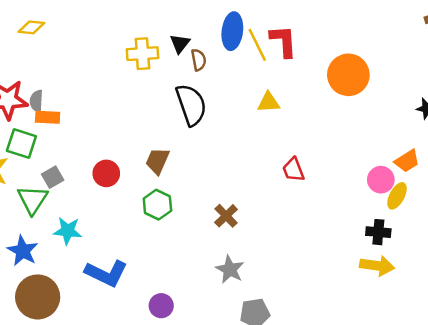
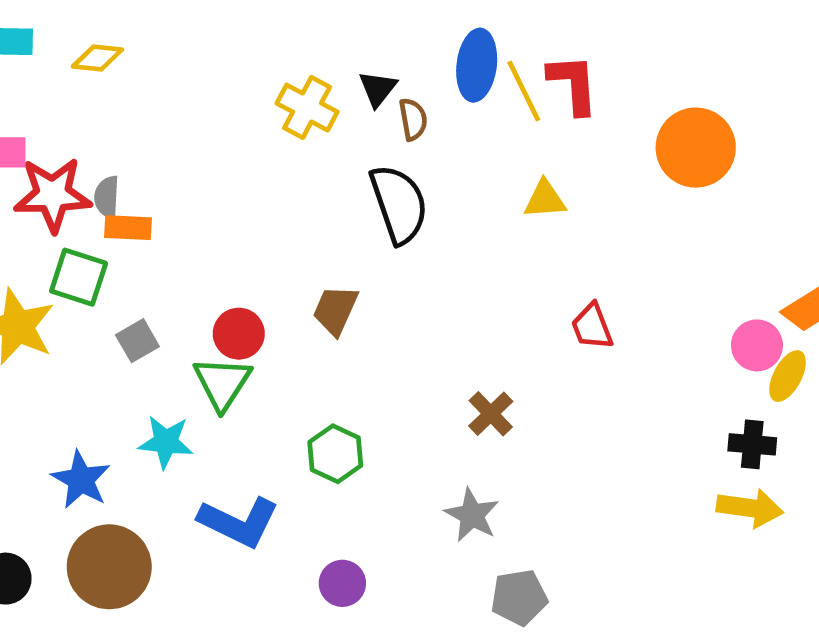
yellow cross: (142, 54) -> (307, 108), turned 32
green triangle: (33, 200) -> (222, 383), moved
green hexagon: (157, 205) -> (335, 454), moved
brown cross: (226, 216) -> (491, 414), moved

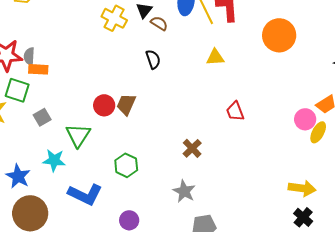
brown semicircle: (413, 119) -> (159, 23), turned -48
black semicircle: (399, 204) -> (153, 59), size x0.6
red circle: (239, 334) -> (104, 105), moved
black cross: (752, 444) -> (303, 217), moved, turned 36

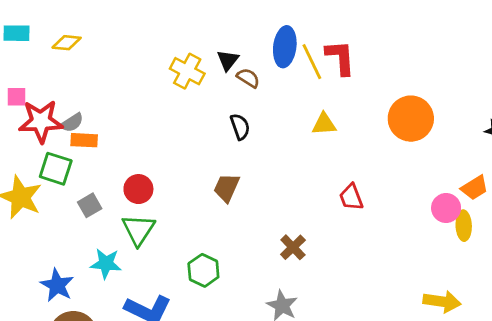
orange circle: (279, 35) -> (411, 119), moved
gray semicircle: (29, 56) -> (72, 123), turned -126
brown trapezoid: (126, 104) -> (227, 188), moved
red circle: (104, 105) -> (138, 189), moved
yellow ellipse: (318, 132) -> (464, 226), turned -30

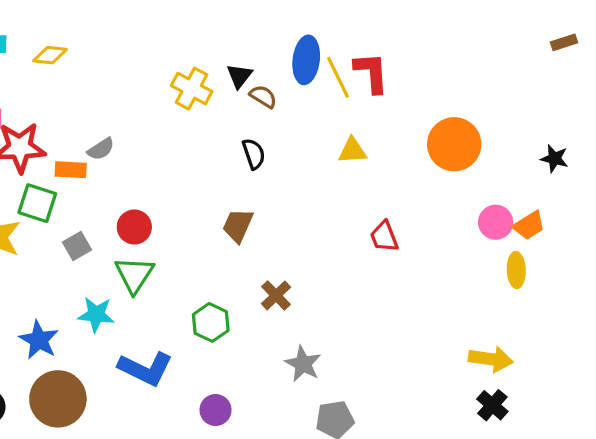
gray semicircle: (72, 123) -> (101, 149), moved
pink circle: (446, 208) -> (496, 222), moved
brown cross: (293, 247) -> (276, 295), moved

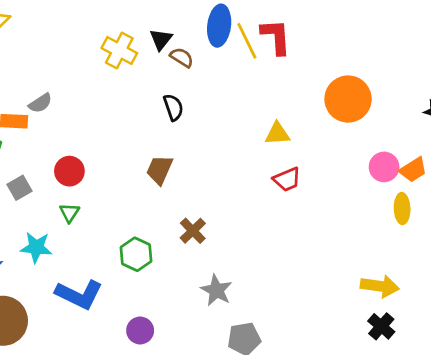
yellow triangle: (352, 151) -> (277, 134), moved
red trapezoid: (384, 237) -> (287, 179), turned -92
green triangle: (134, 275) -> (69, 213), size x0.6

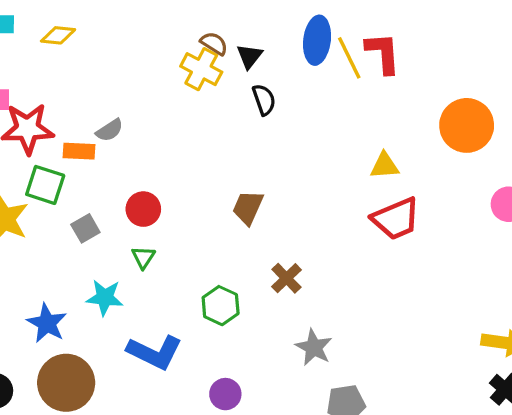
brown semicircle: (182, 57) -> (214, 43), moved
black semicircle: (173, 107) -> (264, 100), moved
red trapezoid: (287, 179) -> (396, 219), size x1.5

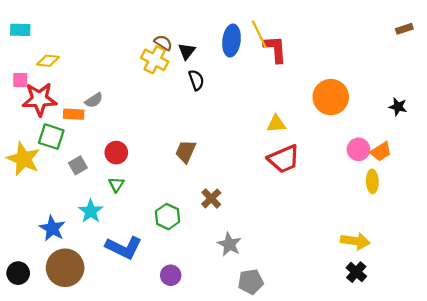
yellow diamond: (58, 35) -> (48, 61), moved
yellow line: (349, 58) -> (259, 34), moved
cyan star: (105, 298) -> (91, 211), turned 30

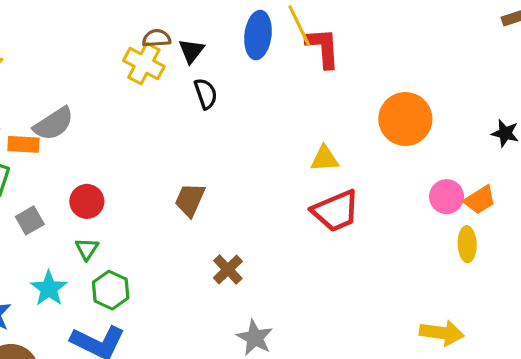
brown semicircle: (163, 43) -> (157, 38), turned -36
gray semicircle: (94, 100) -> (54, 124), size x1.5
green hexagon: (167, 217) -> (111, 290), moved

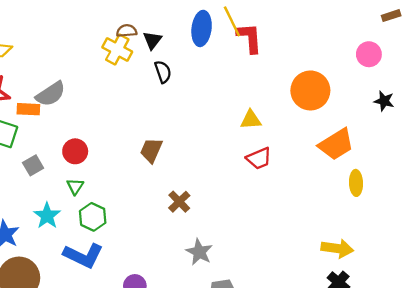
pink circle: (447, 197) -> (369, 54), moved
orange trapezoid: (480, 200) -> (336, 144), moved, size x1.5
red trapezoid: (336, 211) -> (259, 158), size x0.7

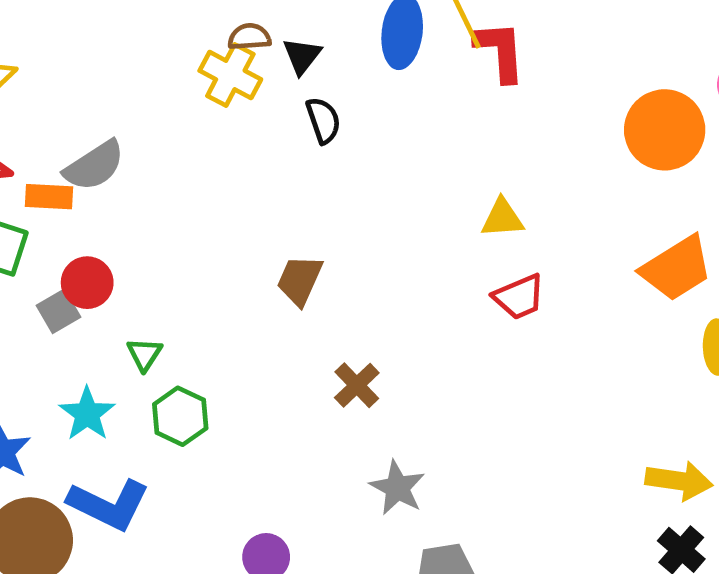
orange circle: (310, 90) -> (665, 130), moved
red circle: (75, 151) -> (87, 283), moved
blue L-shape: (83, 255) -> (109, 505), moved

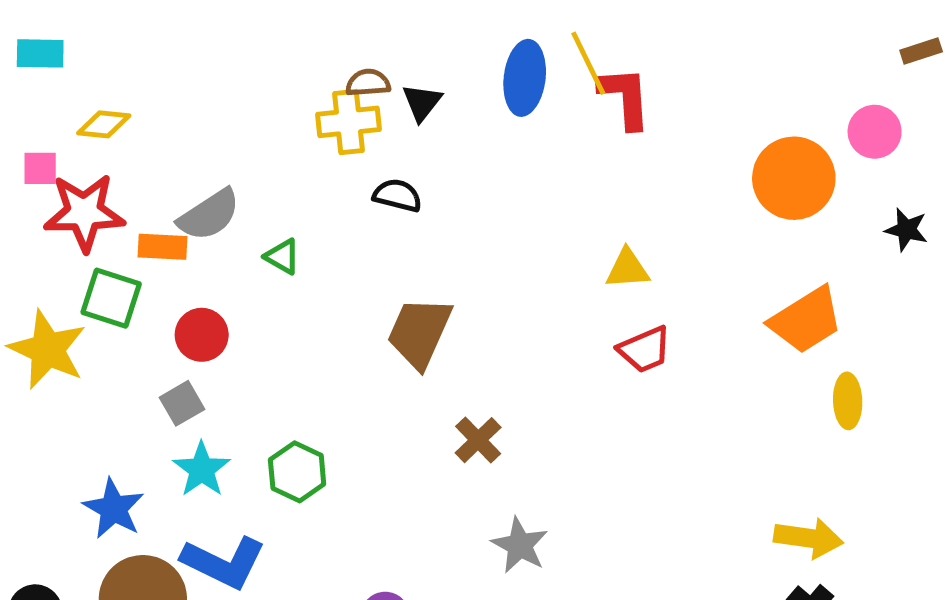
yellow cross: (230, 75) -> (348, 122), turned -34
black semicircle: (323, 120) -> (397, 195), moved, turned -57
brown trapezoid: (300, 280) -> (419, 332), size x1.4
gray square: (59, 311) -> (182, 403), moved
green triangle: (144, 354) -> (282, 257), moved, turned -33

